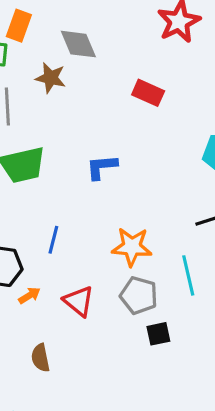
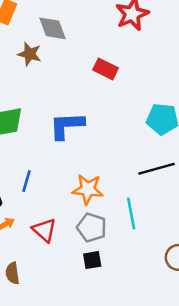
blue L-shape: (102, 167) -> (67, 126), size x1.4
black square: (158, 334) -> (92, 260), moved

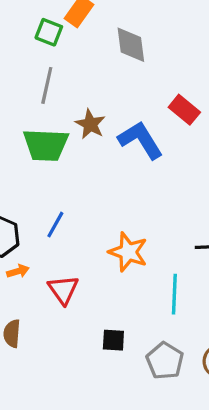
brown star: (30, 54) -> (90, 124), moved
blue L-shape: (67, 126) -> (141, 140), moved, turned 48
gray pentagon: (92, 228) -> (165, 361), moved

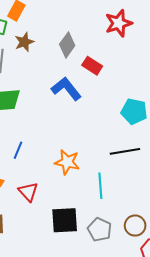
gray diamond: (131, 45) -> (67, 45), moved, turned 50
brown star: (90, 124) -> (24, 42), moved, turned 30
black square: (113, 340) -> (65, 220), size x1.8

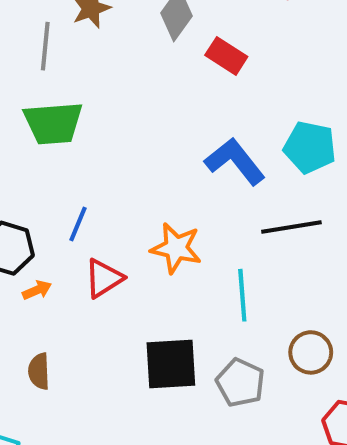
blue L-shape: (66, 89) -> (235, 161), moved
red triangle: (28, 192) -> (104, 278), moved, turned 40
brown circle: (135, 226) -> (311, 352), moved

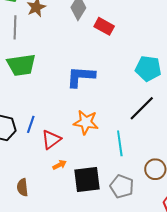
blue L-shape: (235, 161) -> (81, 77), moved, turned -44
blue line: (78, 224) -> (31, 124), moved
black line: (291, 227) -> (142, 108), turned -32
orange arrow: (37, 290) -> (60, 165), moved

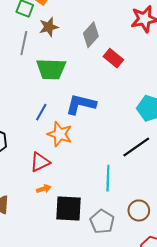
green trapezoid: (21, 65) -> (51, 69), moved
orange star: (86, 122) -> (60, 134), moved
blue line: (31, 124) -> (41, 112), moved

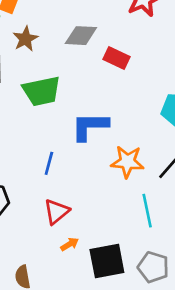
gray diamond: (91, 35) -> (81, 36), turned 65
blue line: (41, 112) -> (49, 163), moved
orange star: (60, 134) -> (127, 162), moved

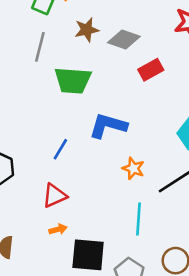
brown star: (25, 39) -> (87, 30), moved
red rectangle: (117, 58) -> (151, 70), turned -70
orange star: (127, 162) -> (133, 168), size x0.7

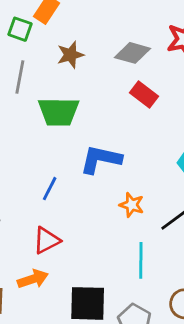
gray diamond: (124, 39) -> (132, 53), moved
red rectangle: (151, 70) -> (144, 94), turned 70
orange arrow: (58, 229) -> (33, 279), moved, size x1.5

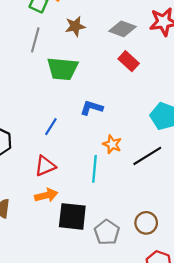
blue L-shape: (101, 159) -> (91, 108), size x0.7
cyan line: (141, 260) -> (94, 169), moved
orange arrow: (33, 279) -> (46, 195), moved

